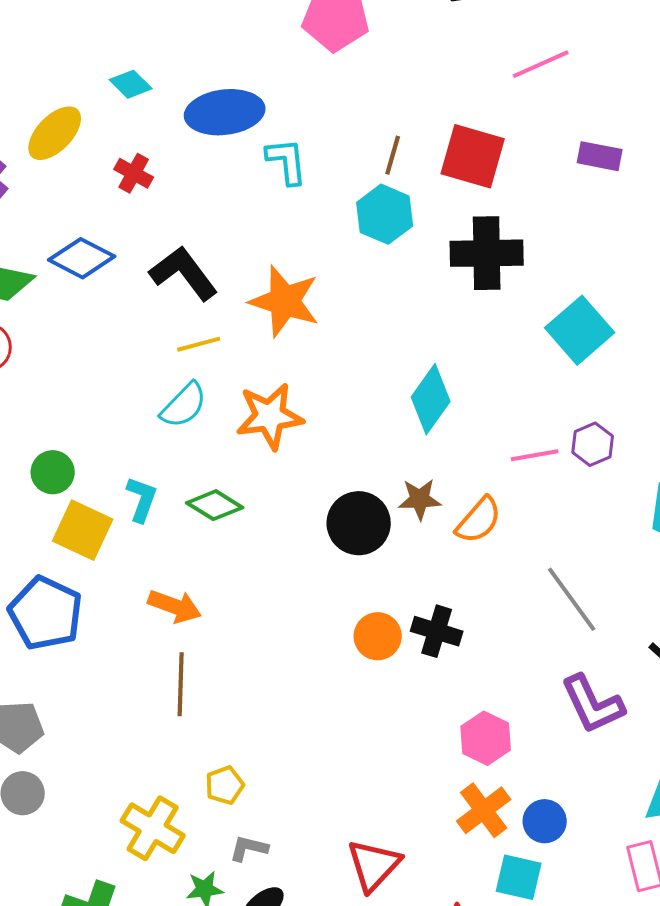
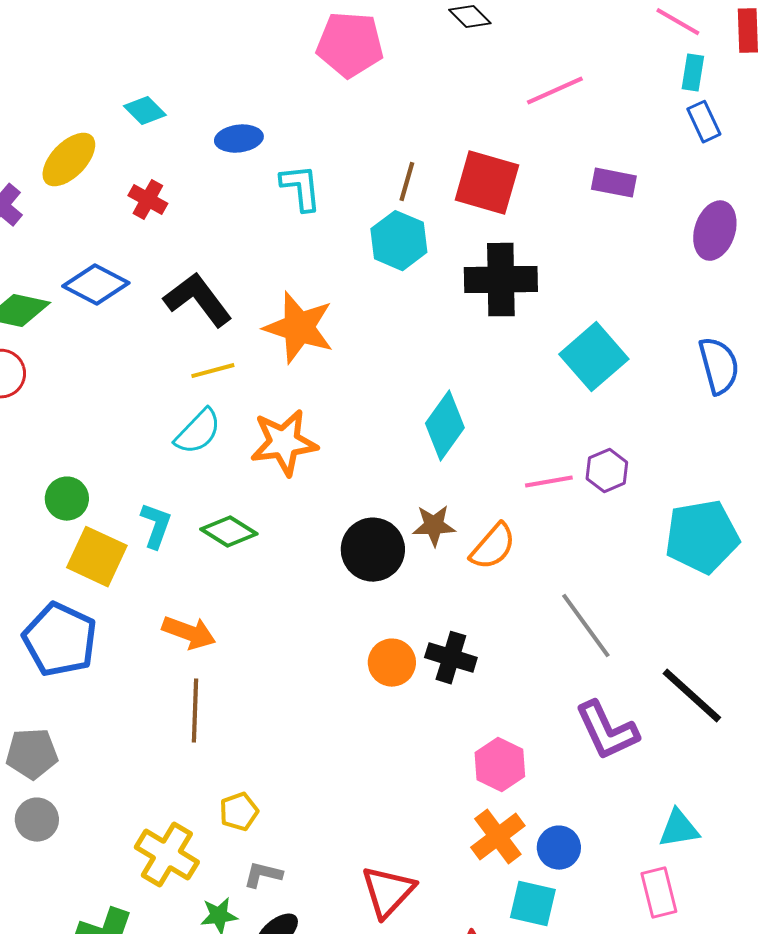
blue ellipse: (225, 112) -> (239, 139), size x0.6

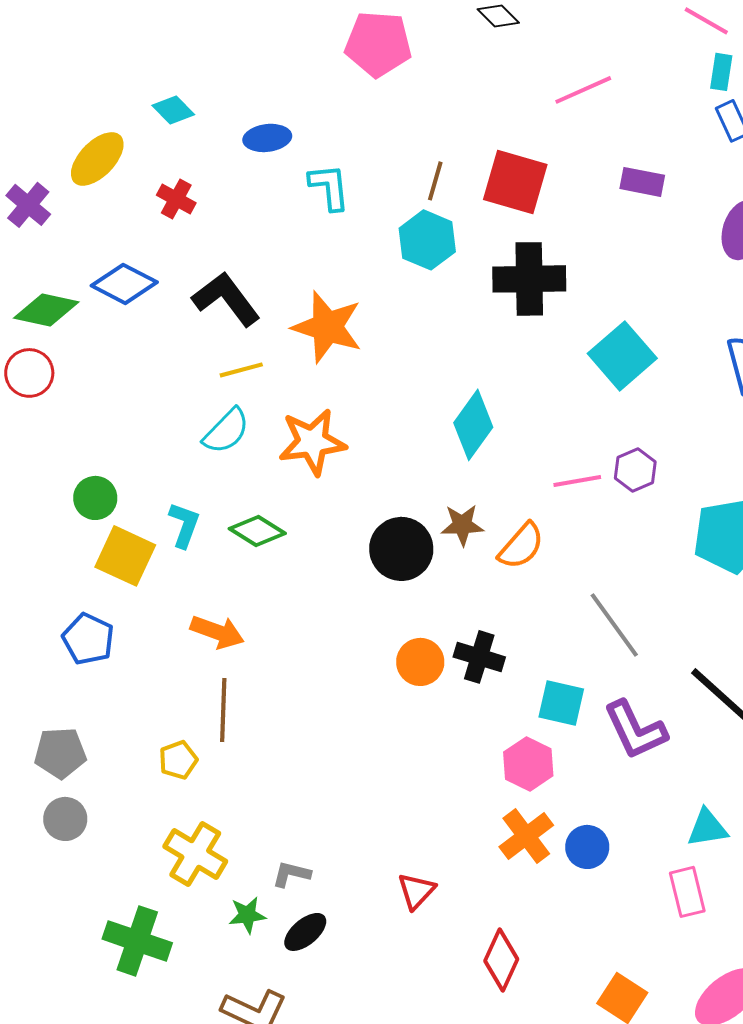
blue pentagon: (60, 640) -> (88, 639), size x0.7
yellow pentagon: (239, 812) -> (178, 760), moved
red triangle: (388, 892) -> (416, 891), size x0.7
cyan square: (533, 904) -> (561, 703), moved

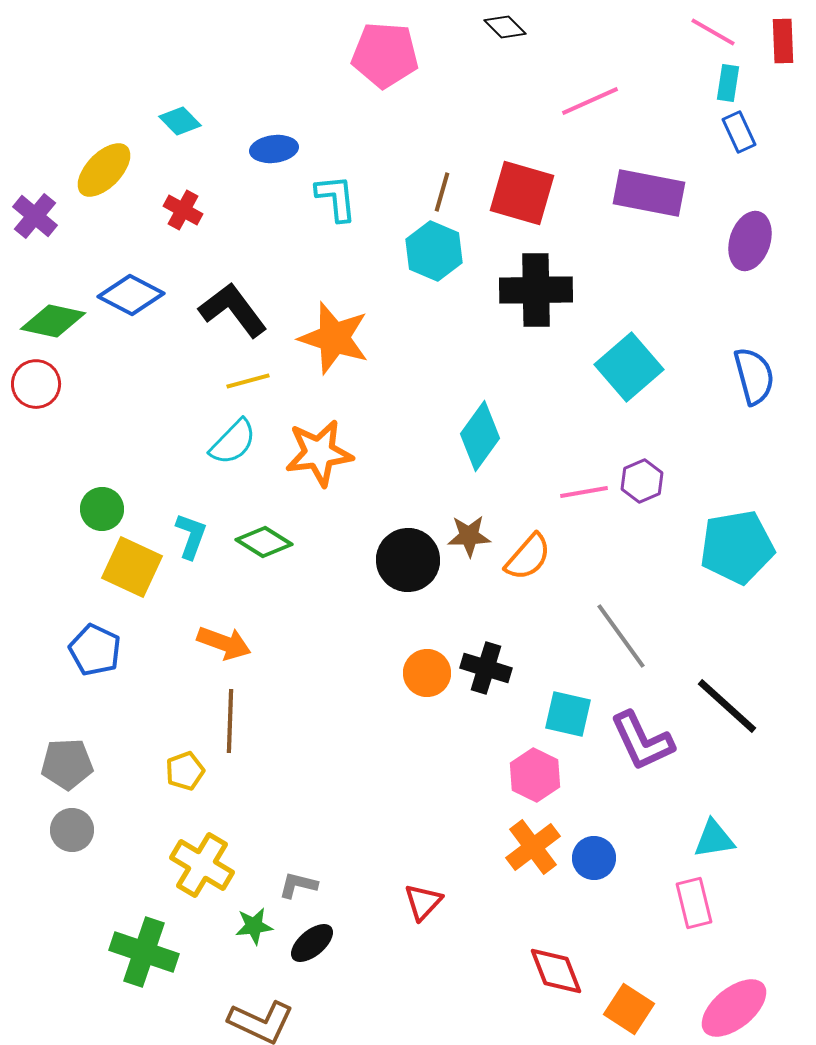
purple rectangle: (642, 182) -> (649, 193), size x1.6
red diamond: (501, 960) -> (556, 971), moved, turned -46

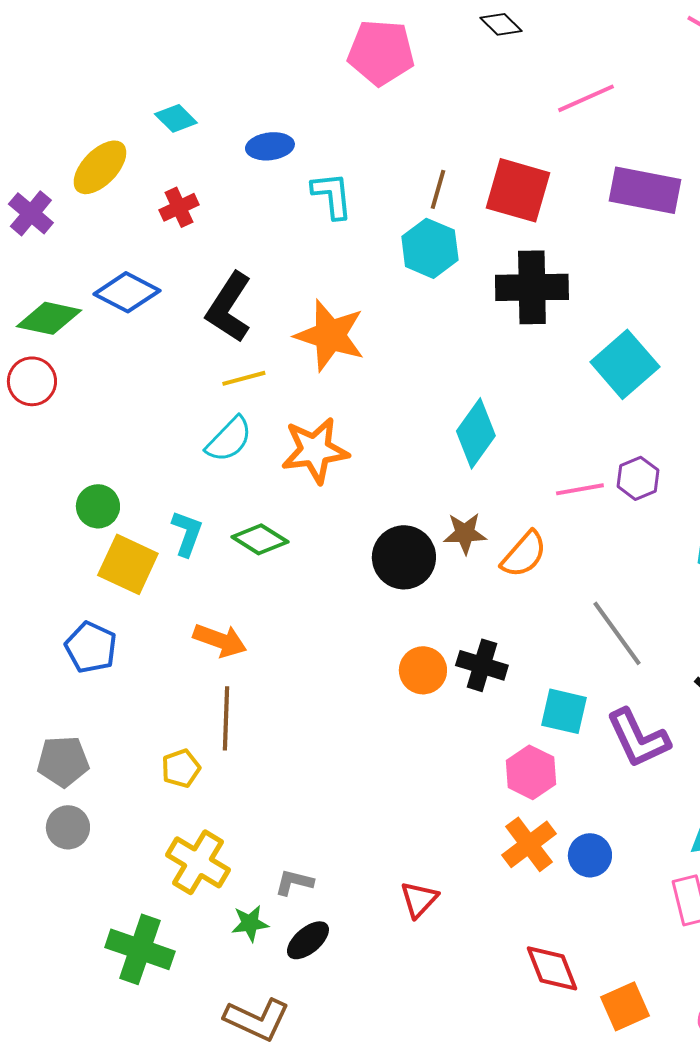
red cross: (183, 210) -> (179, 207), turned 36
black L-shape: (233, 310) -> (229, 307), turned -110
orange square: (629, 1009) -> (625, 1006), turned 33

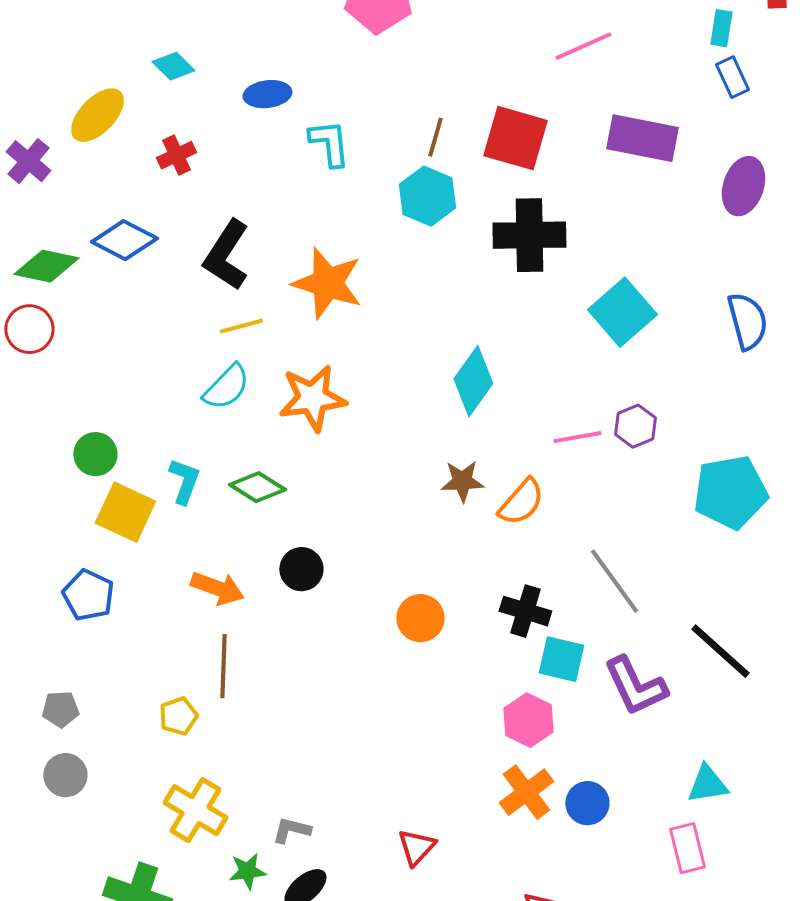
black circle: (404, 557) -> (301, 569), moved, size x0.7
black cross: (482, 665) -> (525, 611), moved
gray pentagon: (63, 761) -> (60, 709), size x0.7

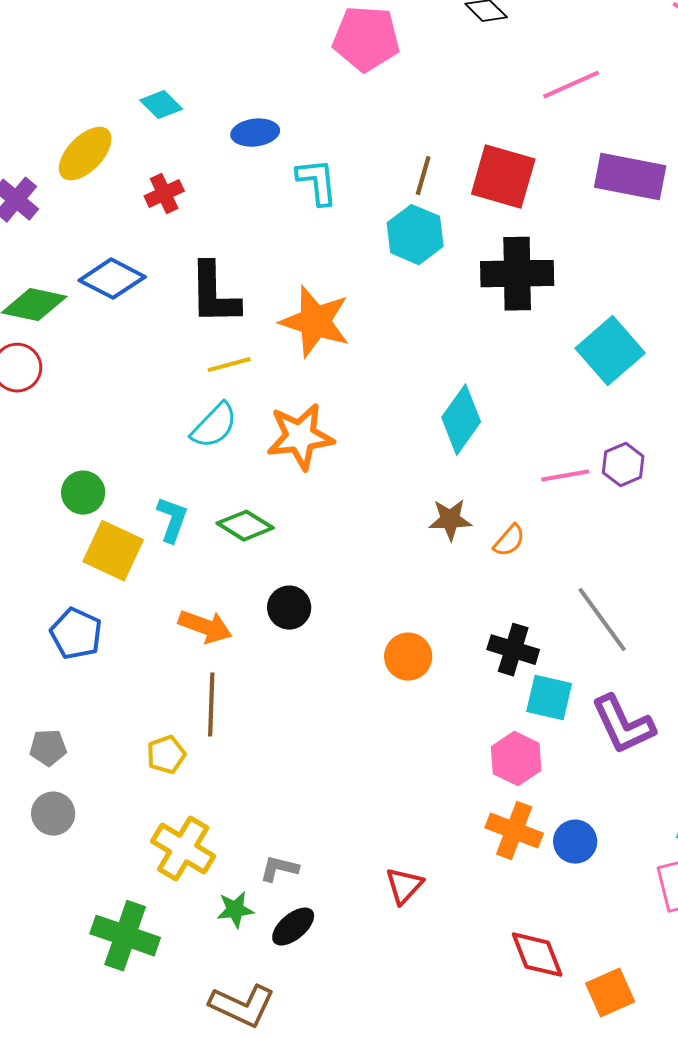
black L-shape: (226, 255) -> (214, 294), turned -34
orange semicircle: (521, 502) -> (509, 541), size x0.7
orange cross: (526, 792) -> (514, 831), turned -32

